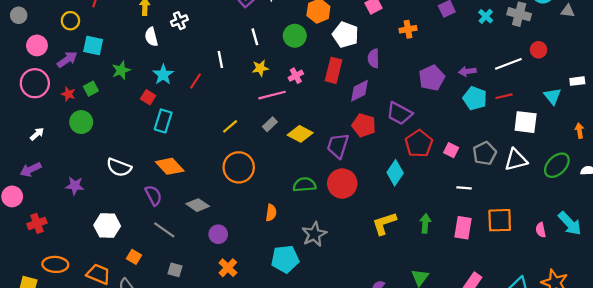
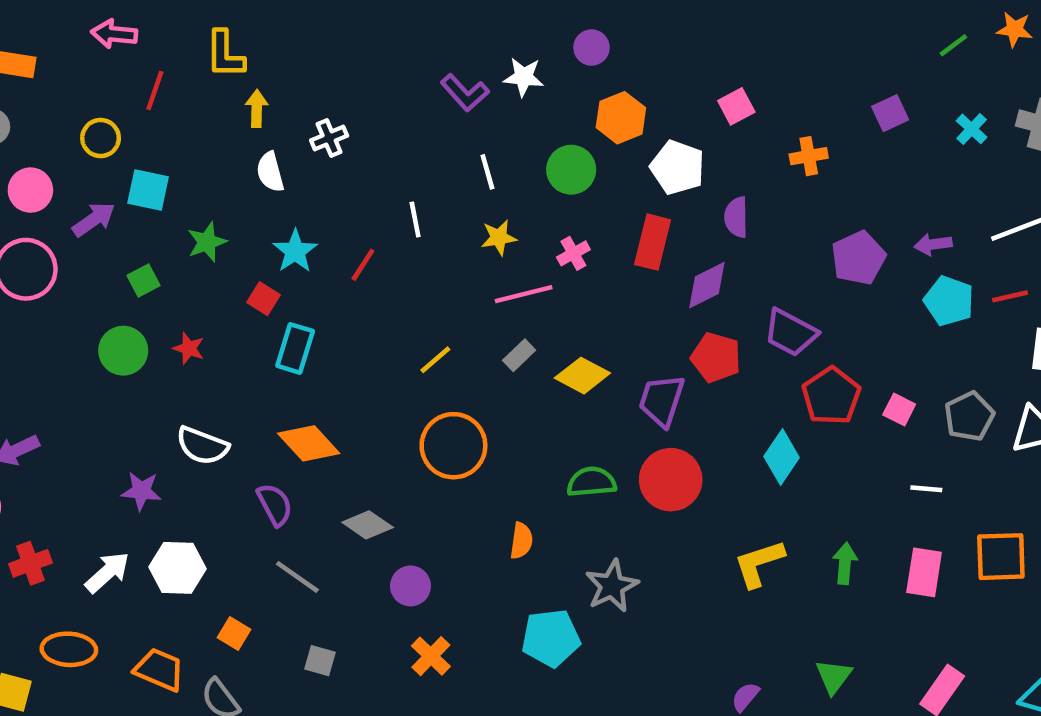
red star: (68, 94) -> (189, 348), moved
white arrow: (37, 134) -> (107, 572), moved, size x1.5
purple star: (75, 186) -> (141, 491), moved

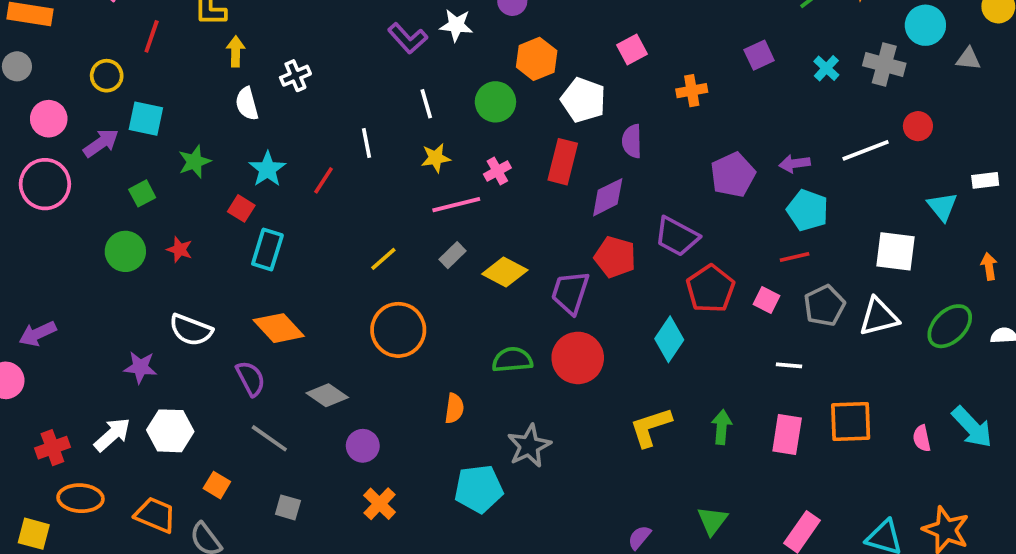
red line: (1010, 296) -> (795, 257), moved
red cross: (30, 563) -> (52, 448), moved

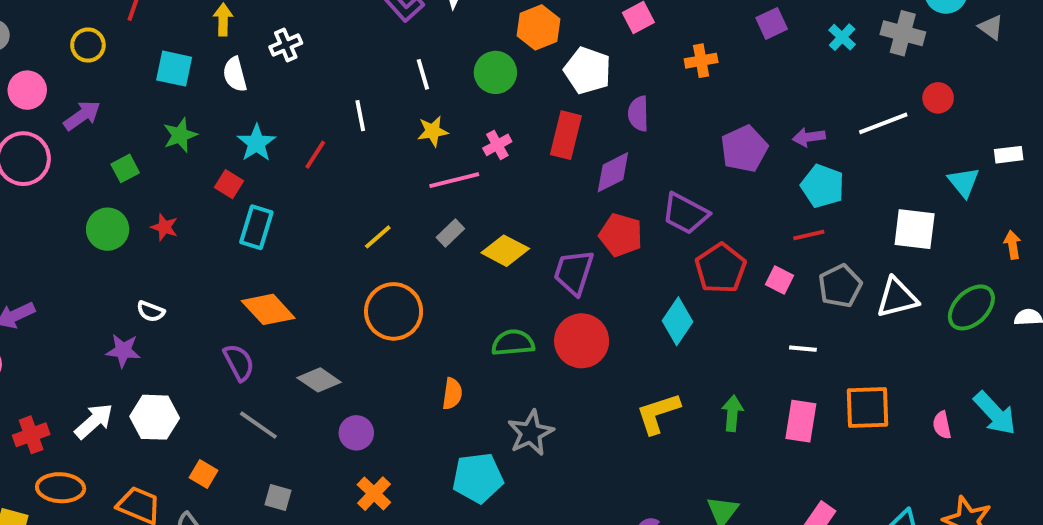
gray triangle: (968, 59) -> (991, 27), turned 30
cyan square: (146, 119) -> (174, 69), moved
white semicircle: (191, 330) -> (151, 311), moved, size x0.6

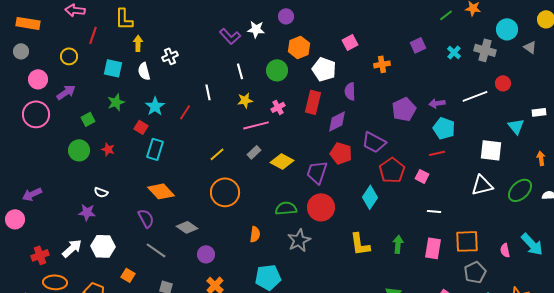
gray pentagon: (840, 286) -> (475, 272), moved
yellow L-shape: (658, 413) -> (360, 244), turned -80
gray star: (531, 433) -> (299, 240), moved

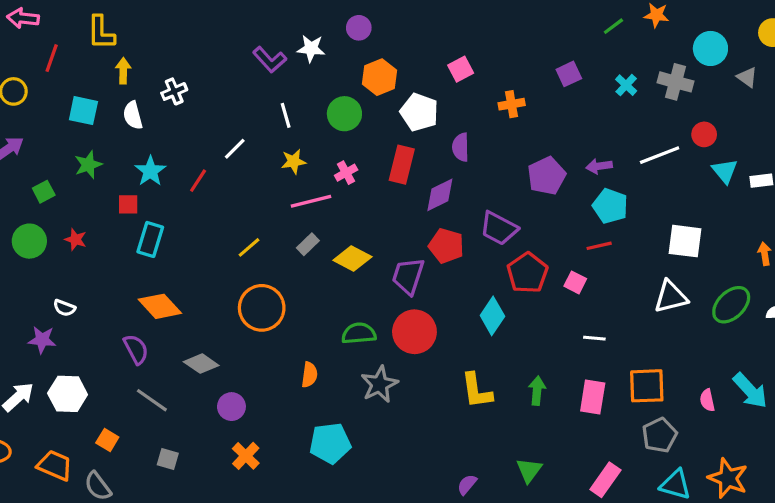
white line: (208, 92) -> (235, 149), turned 56
cyan triangle: (516, 126) -> (725, 171), moved
red square: (141, 127) -> (128, 204), turned -32

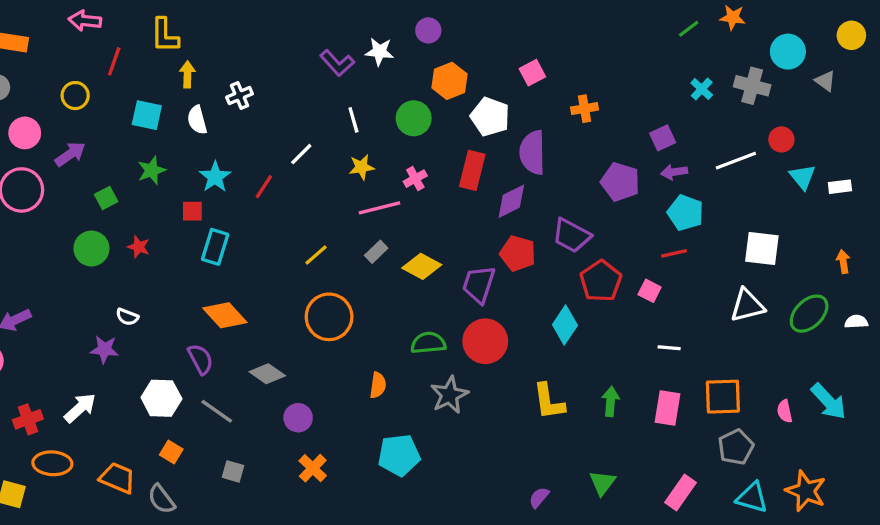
purple square: (569, 74) -> (663, 138), moved
purple semicircle: (461, 147) -> (532, 152), size x1.5
purple pentagon: (547, 176) -> (620, 182), turned -30
white hexagon: (68, 394) -> (161, 398), moved

